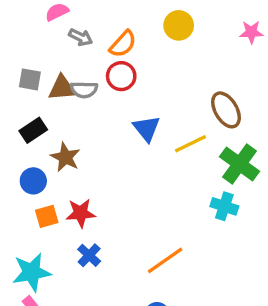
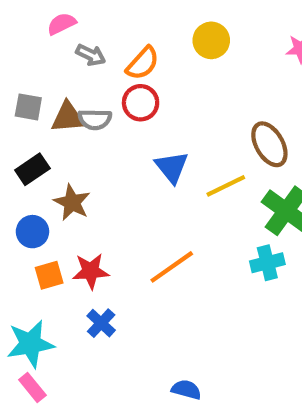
cyan cross: (224, 206) -> (267, 263), turned -32
orange line: (165, 260) -> (172, 267), moved

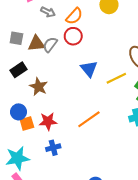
gray semicircle: (95, 119) -> (50, 45), turned 126
blue circle: (32, 232) -> (19, 112), moved
blue cross: (101, 323) -> (53, 148), turned 32

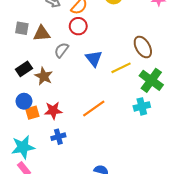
gray semicircle: (50, 45) -> (62, 50), moved
black rectangle: (19, 70) -> (24, 69), moved

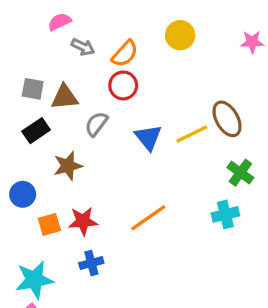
yellow line: (121, 68) -> (192, 134), moved
black rectangle: (24, 69) -> (36, 131), moved
brown star: (44, 76) -> (68, 166), turned 30
green cross: (151, 80) -> (240, 173), size x0.7
blue circle: (24, 101) -> (23, 194), moved

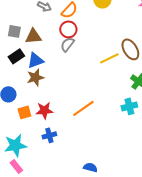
gray semicircle: (96, 124) -> (67, 44), moved
blue triangle: (148, 137) -> (35, 60), moved, turned 48

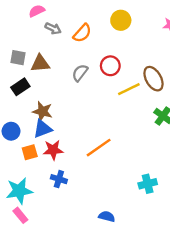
red circle: (68, 29) -> (110, 66), moved
blue triangle: (35, 60) -> (43, 129), moved
brown star: (35, 77) -> (43, 111), turned 30
cyan cross: (129, 106) -> (148, 184), moved
blue cross: (49, 135) -> (59, 179), turned 32

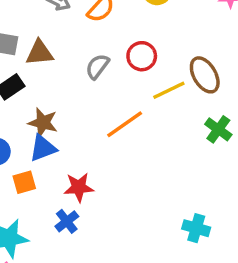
orange line: (99, 148) -> (125, 124), moved
red star: (53, 150) -> (79, 187), moved
blue cross: (59, 179) -> (67, 221), turned 35
cyan cross: (148, 184) -> (196, 228), turned 30

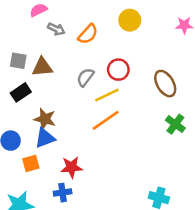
yellow line: (169, 90) -> (107, 95), moved
blue cross: (67, 221) -> (63, 193), turned 30

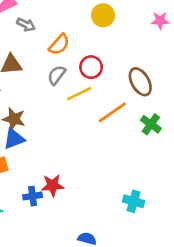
orange semicircle: (88, 34) -> (59, 45), moved
orange line: (106, 120) -> (112, 112), moved
red star: (71, 167) -> (53, 185), moved

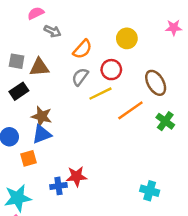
yellow circle: (103, 15) -> (127, 38), moved

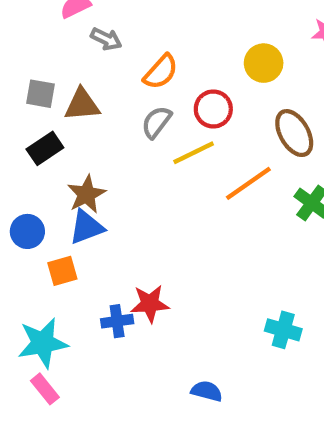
yellow circle: (127, 38) -> (264, 63), moved
brown star: (42, 116) -> (86, 194), turned 30

